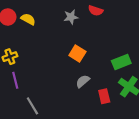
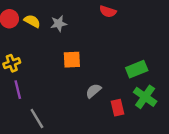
gray star: (71, 17) -> (59, 24), moved
orange square: (77, 53) -> (72, 60), moved, turned -35

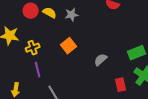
orange square: (72, 60) -> (69, 46), moved, turned -35
gray semicircle: (93, 91) -> (101, 60), moved

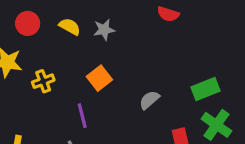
red circle: (31, 11) -> (28, 23), moved
purple line: (38, 70) -> (82, 116), moved

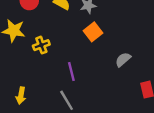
orange square: (99, 78) -> (93, 32), moved

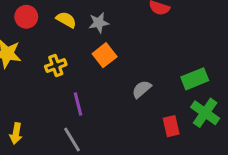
yellow cross: (41, 45) -> (56, 66), moved

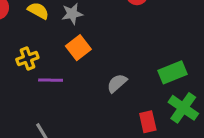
purple line: (78, 104) -> (51, 80), moved, turned -75

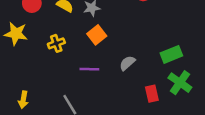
purple line: (51, 80) -> (89, 69), moved

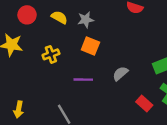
orange square: (97, 35) -> (90, 46), turned -30
red rectangle: (152, 94) -> (144, 103), turned -35

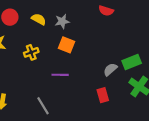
gray semicircle: (120, 74) -> (110, 69), moved
red rectangle: (144, 103) -> (103, 95), moved, turned 32

